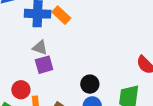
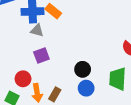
gray triangle: (40, 47) -> (37, 30), moved

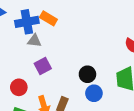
red circle: (23, 79) -> (19, 87), moved

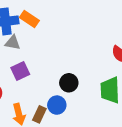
blue circle: (94, 93) -> (57, 105), moved

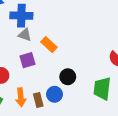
orange rectangle: (29, 19) -> (49, 45), moved
brown rectangle: (39, 114) -> (38, 100), turned -48

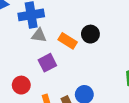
black circle: (68, 77) -> (90, 34), moved

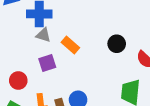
black circle: (90, 34) -> (117, 44), moved

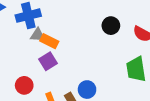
orange rectangle: (70, 45) -> (49, 41), moved

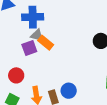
purple square: (48, 61) -> (29, 48), moved

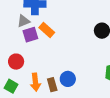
gray triangle: (37, 35) -> (23, 21), moved, turned -40

